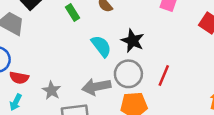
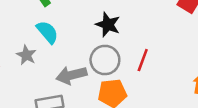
cyan semicircle: (101, 46) -> (47, 32), moved
gray star: (51, 90) -> (26, 55), moved

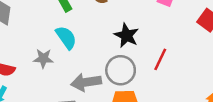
gray star: (26, 55) -> (43, 58), turned -30
red line: (143, 60) -> (160, 59), moved

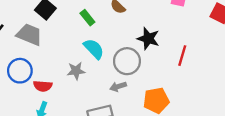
gray circle: (121, 70) -> (127, 61), moved
gray arrow: (86, 82) -> (118, 87), size x0.6

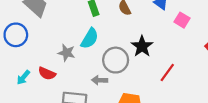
cyan semicircle: (94, 49) -> (90, 38), turned 55
red semicircle: (43, 86) -> (47, 73), moved

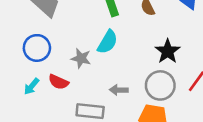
blue circle: (16, 35) -> (37, 48), moved
gray circle: (116, 60) -> (160, 85), moved

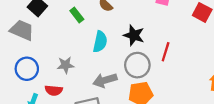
cyan semicircle: (108, 42) -> (100, 42), moved
gray arrow: (119, 90) -> (105, 80), size x1.5

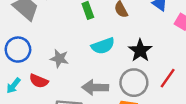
cyan semicircle: (100, 42) -> (103, 46), turned 40

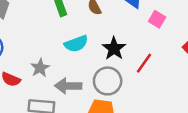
gray star: (59, 59) -> (40, 68), moved, turned 30
red line: (168, 78) -> (144, 63), moved

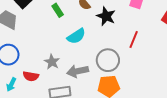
black star: (114, 48) -> (106, 16), moved

